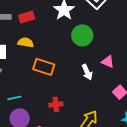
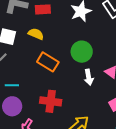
green circle: (82, 35) -> (82, 52), moved
red cross: (56, 104) -> (51, 101), size x1.5

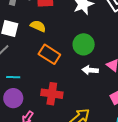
white arrow: (89, 77) -> (90, 70), turned 105

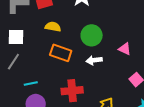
yellow semicircle: (38, 26) -> (53, 27), moved
white arrow: (90, 70) -> (94, 60), moved

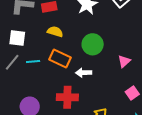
pink triangle: (125, 49) -> (124, 61), turned 48
white arrow: (94, 60) -> (84, 73), moved
cyan line: (31, 83) -> (33, 61), moved

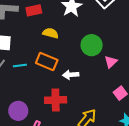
yellow semicircle: (55, 32) -> (51, 33), moved
green circle: (93, 44) -> (92, 45), moved

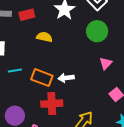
green circle: (92, 45) -> (97, 31), moved
orange rectangle: (47, 62) -> (42, 78), moved

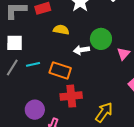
green circle: (97, 31) -> (101, 39), moved
white arrow: (66, 78) -> (81, 50), moved

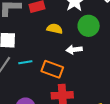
green circle: (101, 39) -> (89, 26), moved

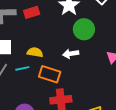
yellow semicircle: (55, 29) -> (35, 52), moved

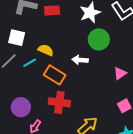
cyan line: (22, 68) -> (30, 63), turned -32

